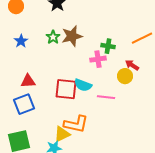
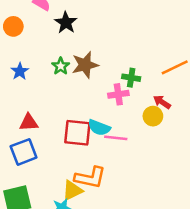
pink line: (106, 97) -> (116, 138), moved

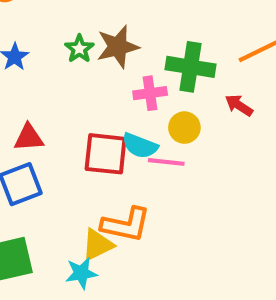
green cross: (131, 78) -> (190, 67), size x1.6
pink cross: (118, 94) -> (150, 93), moved
yellow circle: (153, 116) -> (184, 128), moved

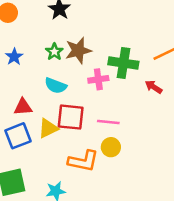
yellow circle: (184, 128) -> (111, 147), moved
cyan semicircle: (140, 146) -> (56, 86), moved
yellow triangle: (97, 245) -> (48, 128), moved

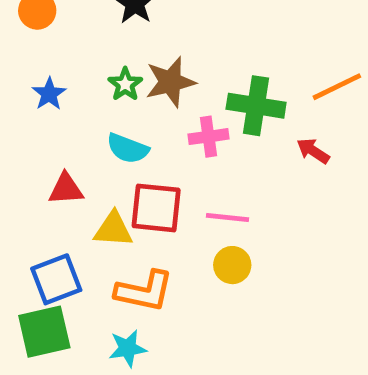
yellow triangle: (48, 128) -> (113, 229), turned 30
blue square: (18, 136) -> (56, 279), moved
orange L-shape: (83, 161) -> (144, 291), moved

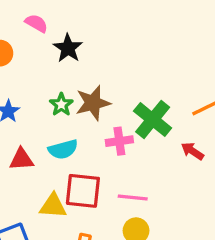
green cross: (256, 106) -> (153, 120), turned 30
cyan semicircle: (128, 148) -> (63, 149), turned -36
red triangle: (66, 189) -> (21, 159), moved

